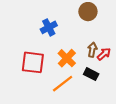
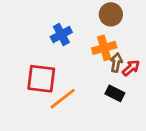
orange cross: (67, 58) -> (104, 48), moved, turned 30
orange line: (63, 84) -> (63, 99), moved

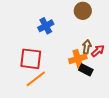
orange cross: (104, 48) -> (78, 59), moved
orange line: (63, 99) -> (36, 79), moved

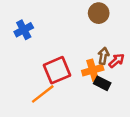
blue cross: (46, 26) -> (24, 30), moved
red square: (31, 59) -> (57, 70), moved, turned -30

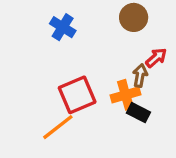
blue cross: (24, 30) -> (63, 27), moved, turned -30
red arrow: (116, 61) -> (156, 58), moved

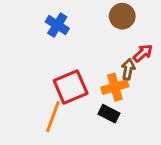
black rectangle: (138, 113) -> (109, 114), moved
orange line: (58, 127) -> (53, 117), turned -32

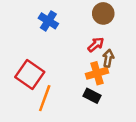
red arrow: (143, 53) -> (96, 45), moved
red square: (71, 87) -> (30, 74), moved, turned -32

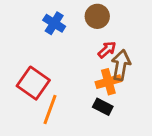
brown circle: (103, 13) -> (97, 16), moved
brown arrow: (108, 58) -> (121, 65), size x1.5

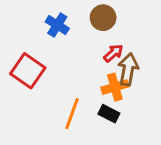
red square: (33, 83) -> (28, 71), moved
orange line: (50, 109) -> (72, 114), moved

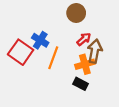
blue cross: (57, 25) -> (40, 40), moved
orange line: (72, 114) -> (53, 58), moved

